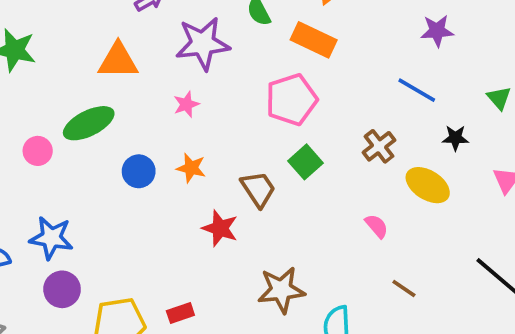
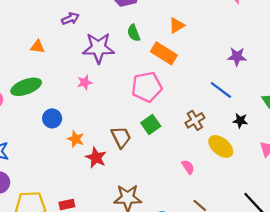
orange triangle: (118, 61) -> (38, 47), moved, size x0.6
orange star: (191, 168) -> (76, 139), moved

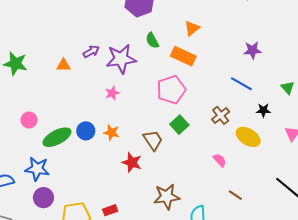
purple arrow: (70, 19) -> (91, 51), moved
green ellipse: (26, 87) -> (57, 137), moved
orange star: (76, 139) -> (112, 132), moved

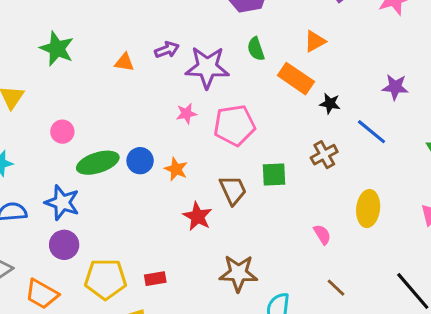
pink pentagon: (171, 90) -> (234, 125), moved
black star: (263, 110) -> (330, 103), moved
brown cross: (221, 115) -> (324, 155), moved
green square: (179, 125) -> (274, 175), turned 30
yellow ellipse: (248, 137) -> (368, 208), turned 55

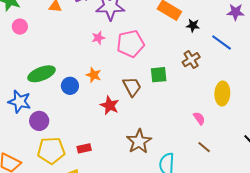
pink circle: (62, 132) -> (20, 27), moved
blue circle: (140, 161) -> (70, 86), moved
pink semicircle: (322, 235) -> (199, 118), moved
purple circle: (64, 245) -> (39, 121), moved
brown star: (238, 273) -> (139, 141), turned -30

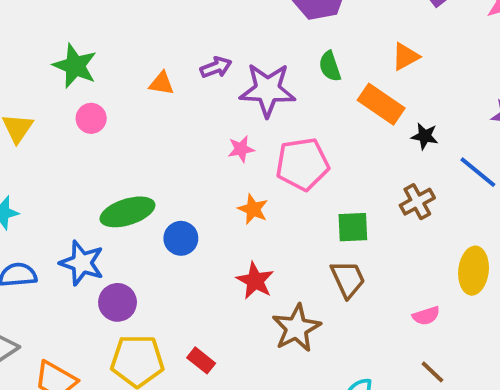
orange star: (94, 75) -> (253, 209), moved
brown trapezoid: (132, 87) -> (348, 279), moved
pink semicircle: (199, 118) -> (426, 316), turned 104
brown star: (139, 141) -> (296, 328), moved
red rectangle: (84, 148) -> (201, 360), turned 48

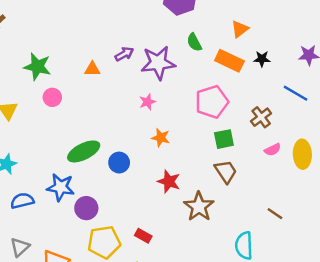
black star: (425, 136) -> (262, 59), moved
pink pentagon: (302, 164) -> (212, 102), moved
pink semicircle: (426, 316) -> (273, 150), moved
brown line: (432, 372) -> (275, 214), moved

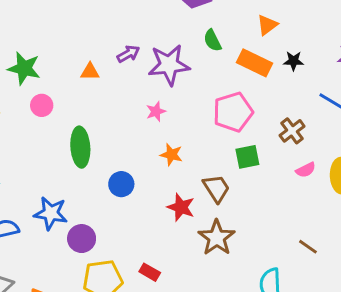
green ellipse: (84, 151) -> (80, 147), moved, turned -68
brown trapezoid: (226, 172) -> (216, 188), moved

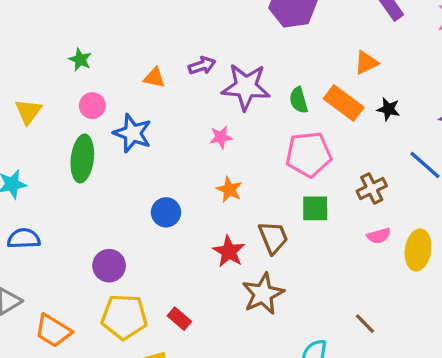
green semicircle: (212, 40) -> (299, 100), moved
green star: (24, 68) -> (80, 60), size x0.6
green ellipse: (80, 147) -> (82, 159), moved
blue star: (51, 213) -> (132, 133), moved

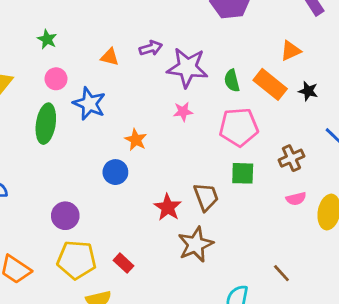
pink star: (221, 137) -> (183, 112), moved
orange star: (229, 190) -> (136, 140), moved

